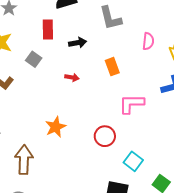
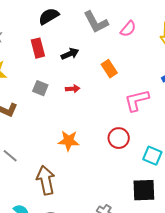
pink semicircle: (148, 41) -> (128, 29), moved, turned 48
gray square: (34, 59) -> (40, 88), moved
orange star: (56, 127) -> (69, 141), turned -30

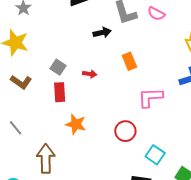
pink semicircle: (128, 29) -> (156, 14), moved, turned 66
red rectangle: (38, 48) -> (60, 92), moved
black arrow: (70, 54) -> (102, 33), moved

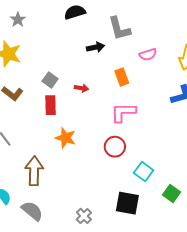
pink semicircle: (156, 14) -> (148, 54), moved, turned -48
pink L-shape: (150, 97) -> (123, 112), moved

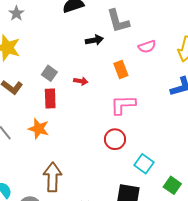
orange star: (65, 138) -> (39, 129), moved
brown arrow: (34, 171) -> (53, 177), moved

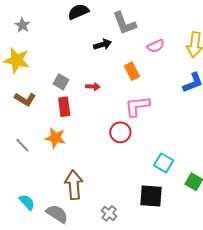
red circle: (115, 139) -> (120, 132), moved

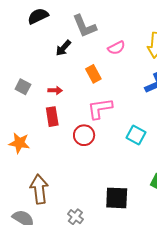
black arrow: (103, 44) -> (63, 48), turned 150
red rectangle: (64, 107) -> (52, 117), moved
cyan square: (164, 163) -> (136, 135), moved

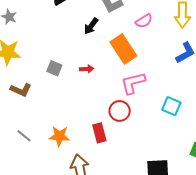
orange rectangle: (93, 74) -> (123, 49), size x1.6
red rectangle: (52, 117) -> (99, 133), moved
orange star: (19, 143) -> (59, 136), moved

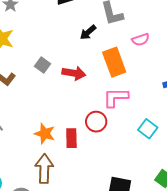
red arrow: (87, 69) -> (74, 73), size x1.6
orange star: (59, 136) -> (45, 134), moved

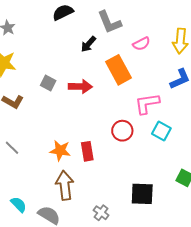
pink L-shape: (116, 97) -> (147, 104), moved
red circle: (96, 122) -> (122, 131), moved

